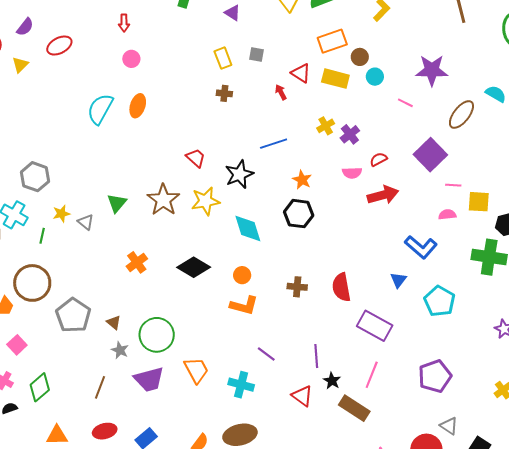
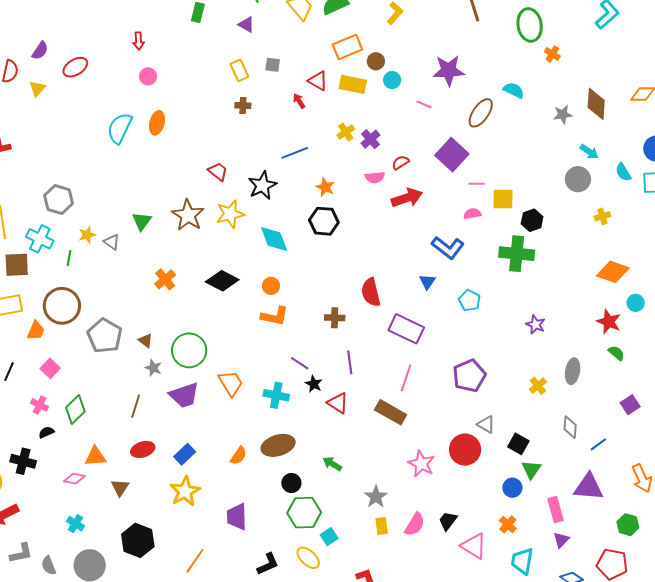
brown cross: (297, 287) -> (335, 318), moved
cyan pentagon: (439, 301) -> (470, 301), size x0.7
black star: (332, 381) -> (314, 384), moved

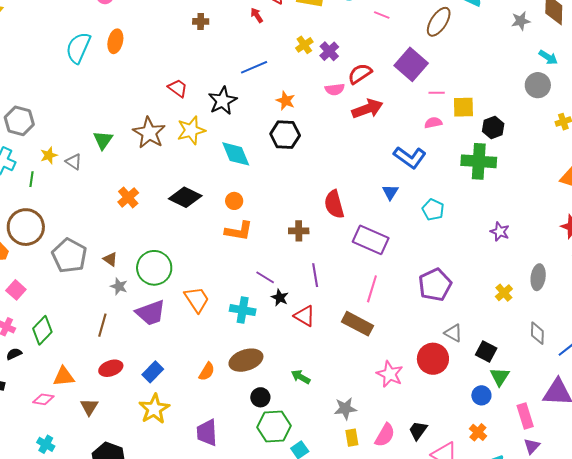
red semicircle: (400, 162) -> (360, 74), size x1.4
gray star: (376, 497) -> (345, 409), turned 30

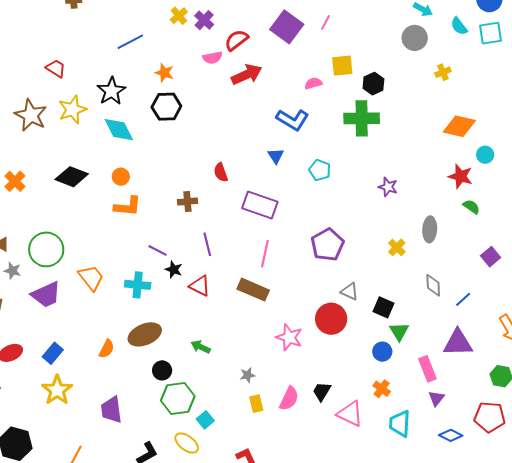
pink line: (437, 93) -> (326, 22), moved, turned -56
black star: (223, 101) -> (111, 91), moved
red semicircle: (334, 204) -> (221, 172), size x0.7
gray star: (345, 409) -> (248, 375), size x0.7

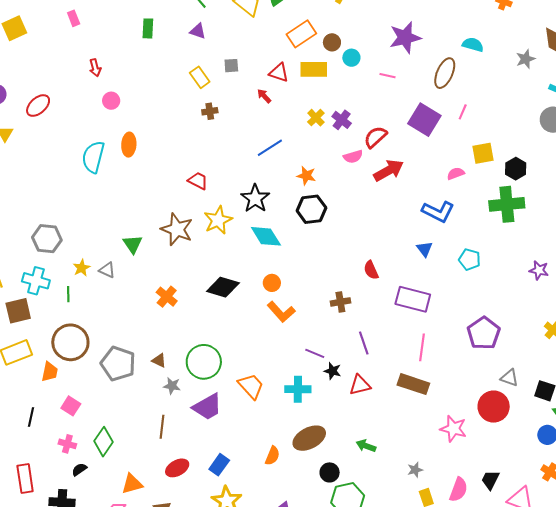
orange L-shape: (128, 206) -> (281, 312), turned 48
red triangle: (200, 286) -> (360, 385), turned -35

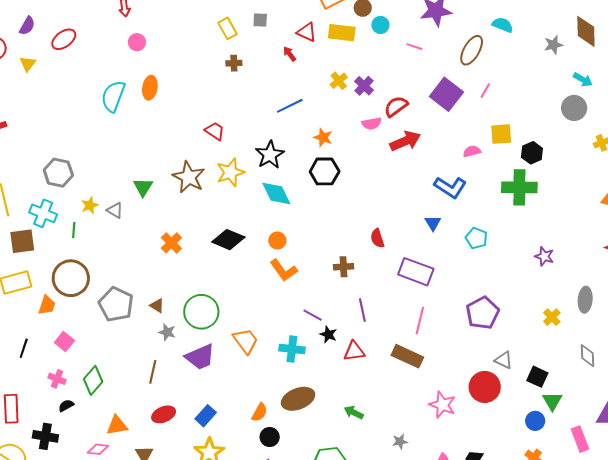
black circle: (330, 472) -> (270, 437), moved

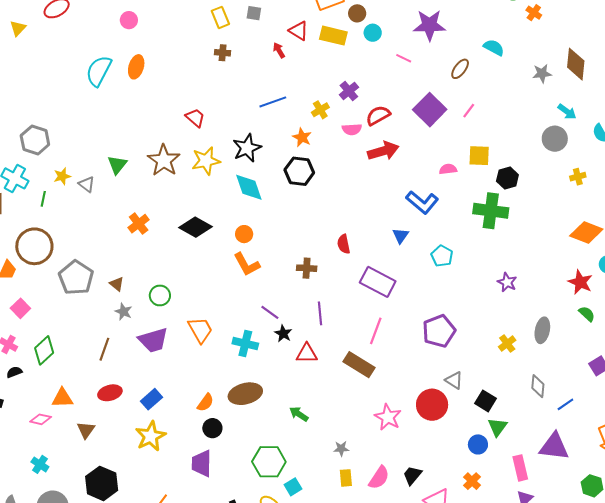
brown ellipse: (472, 50) -> (460, 69), size x0.7
yellow cross: (339, 81) -> (320, 110), moved
green circle: (201, 312) -> (160, 295), size x0.6

